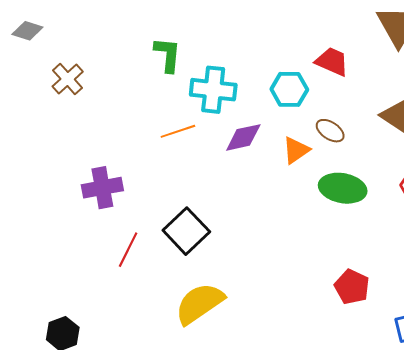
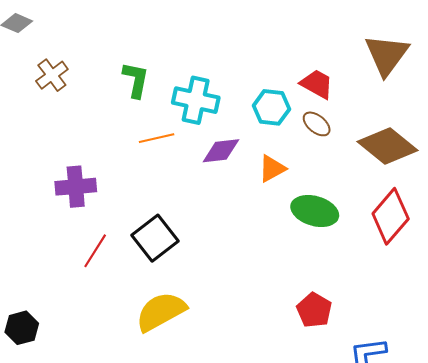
green L-shape: (168, 55) -> (136, 80), moved
brown ellipse: (330, 131) -> (317, 124), moved

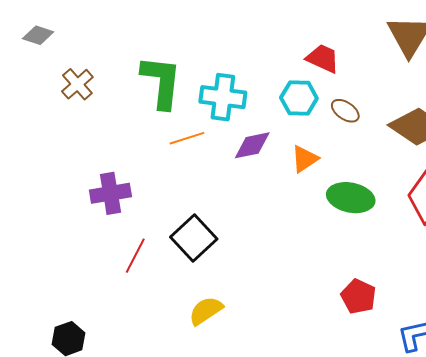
green L-shape: (136, 80) -> (161, 82), size x1.5
red trapezoid: (317, 84) -> (323, 58), moved
yellow semicircle: (161, 312) -> (206, 311), size x0.7

